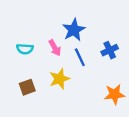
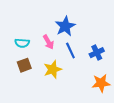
blue cross: (110, 50) -> (97, 53), moved
brown square: (27, 87) -> (24, 65), moved

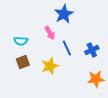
blue star: (65, 26) -> (64, 14), moved
pink arrow: (48, 42) -> (50, 33), moved

